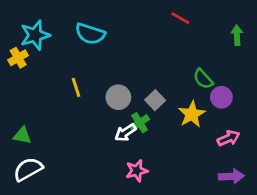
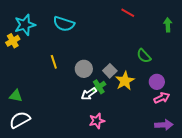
purple circle: (221, 97) -> (157, 82), moved
yellow star: (192, 114) -> (125, 81), moved

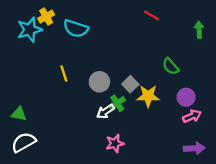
yellow cross: (13, 41) -> (46, 17), moved
yellow star: (125, 81) -> (148, 96), turned 30

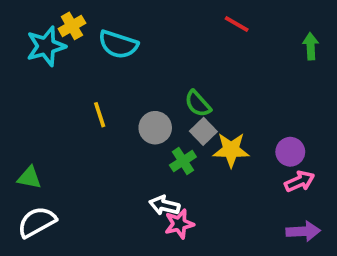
green semicircle: (171, 66) -> (198, 104), moved
white arrow: (105, 111) -> (164, 205), moved, turned 48

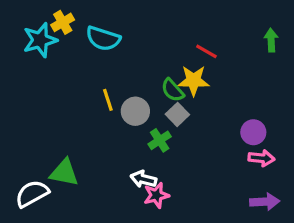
red line: (237, 24) -> (206, 51), moved
yellow line: (100, 115) -> (108, 100), moved
yellow star: (231, 150) -> (194, 81), moved
green triangle: (29, 178) -> (64, 173), moved, size x1.4
pink arrow: (300, 181) -> (261, 158), turned 30

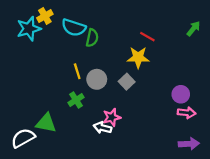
green arrow: (271, 40) -> (193, 29), turned 42
green semicircle: (173, 90) -> (92, 38), moved, turned -126
green cross: (160, 140) -> (76, 100), moved
pink star: (156, 195) -> (112, 117), moved

